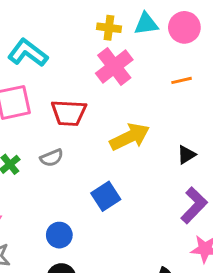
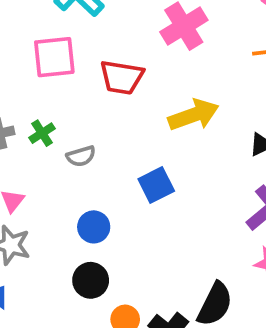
gray semicircle: (52, 158) -> (81, 156), moved

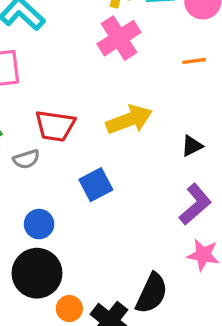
red trapezoid: (122, 77) -> (55, 126), moved
black circle: (91, 280) -> (37, 273), size x1.5

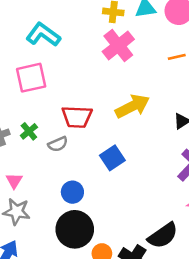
black semicircle: (152, 293) -> (163, 236), turned 36

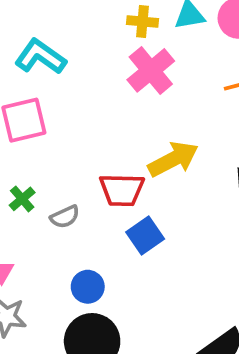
red trapezoid: (77, 117) -> (122, 190), moved

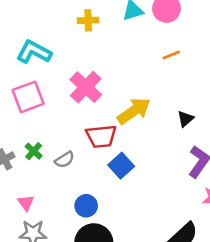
yellow cross: (143, 21) -> (88, 20), moved
pink cross: (151, 70) -> (86, 87), moved

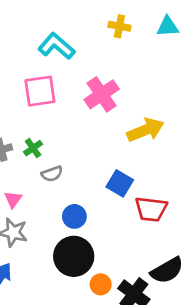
red trapezoid: (101, 136) -> (151, 209), moved
gray semicircle: (64, 160) -> (52, 174), moved
blue square: (121, 166) -> (120, 183), turned -30

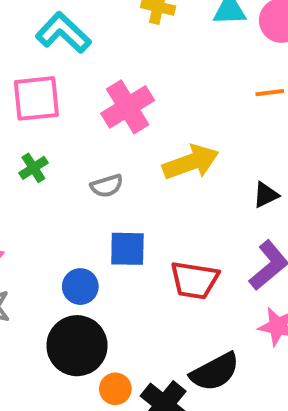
green cross: (33, 148) -> (33, 168), moved
gray semicircle: (52, 174) -> (107, 186), moved
blue square: (120, 183) -> (127, 249), moved, turned -32

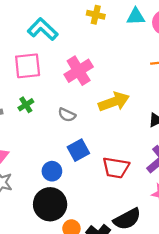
gray semicircle: (107, 186) -> (67, 115), turned 42
blue square: (127, 249) -> (78, 150), turned -30

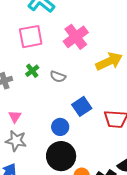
gray semicircle: (67, 115) -> (58, 77), moved

